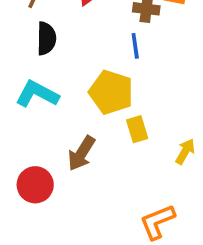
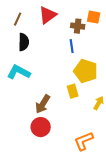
yellow pentagon: (111, 92) -> (86, 71), moved
red circle: (35, 185) -> (41, 127), moved

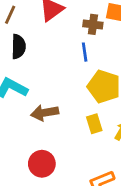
yellow rectangle: (73, 91) -> (94, 124), moved
brown arrow: (43, 104) -> (45, 113), moved, turned 48

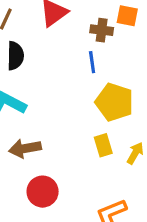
brown arrow: (45, 113) -> (25, 148), moved

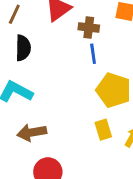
brown cross: (102, 30) -> (89, 27), moved

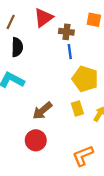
brown arrow: (32, 132) -> (42, 111), moved, turned -30

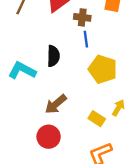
black semicircle: (17, 47) -> (53, 56), moved
yellow rectangle: (77, 109) -> (97, 119), moved, turned -40

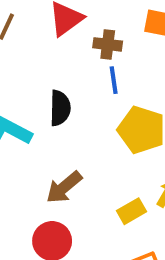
yellow rectangle: (97, 119) -> (131, 211), turned -63

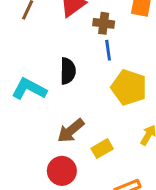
yellow rectangle: (131, 211) -> (102, 149), moved

